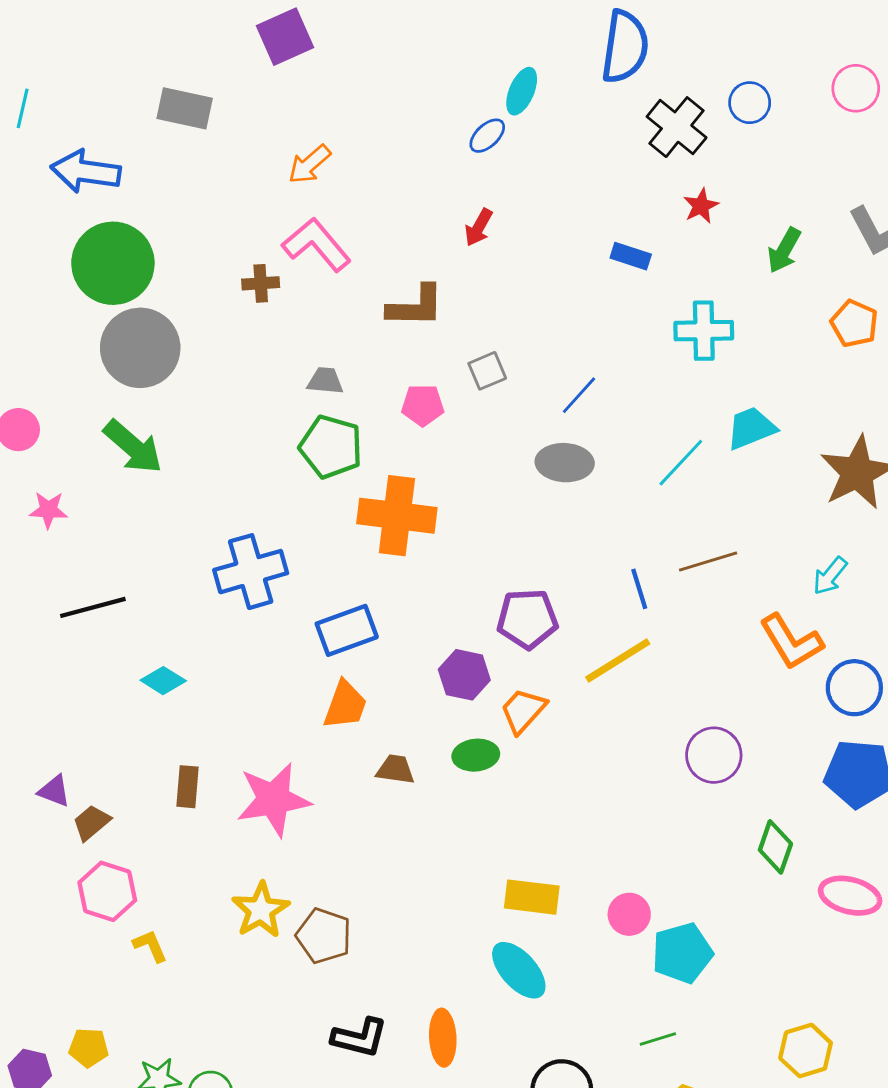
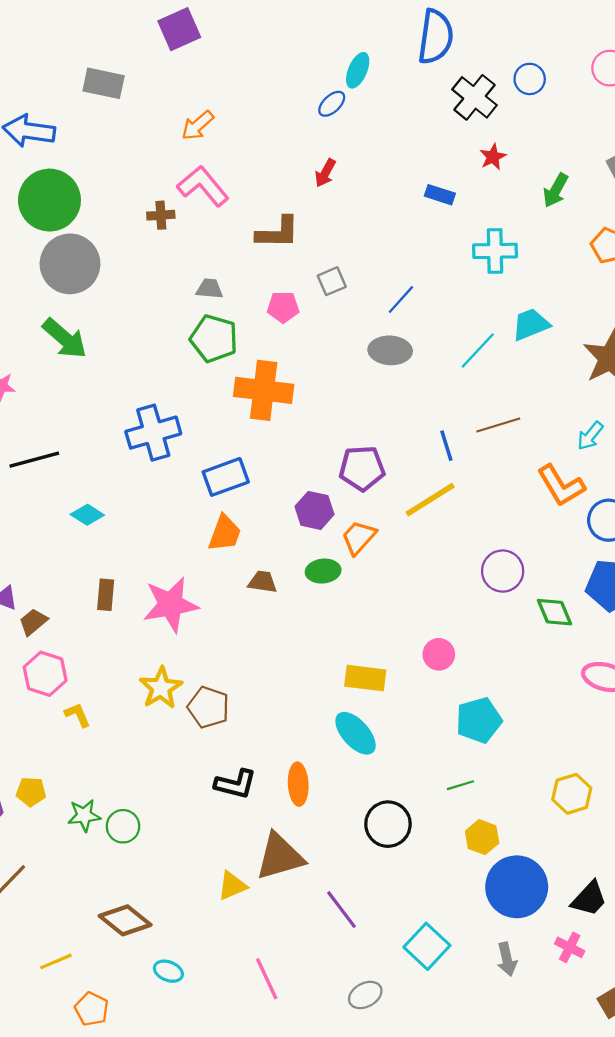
green diamond: (775, 847) -> (555, 612), moved, turned -42
pink circle: (629, 914) -> (439, 654), moved

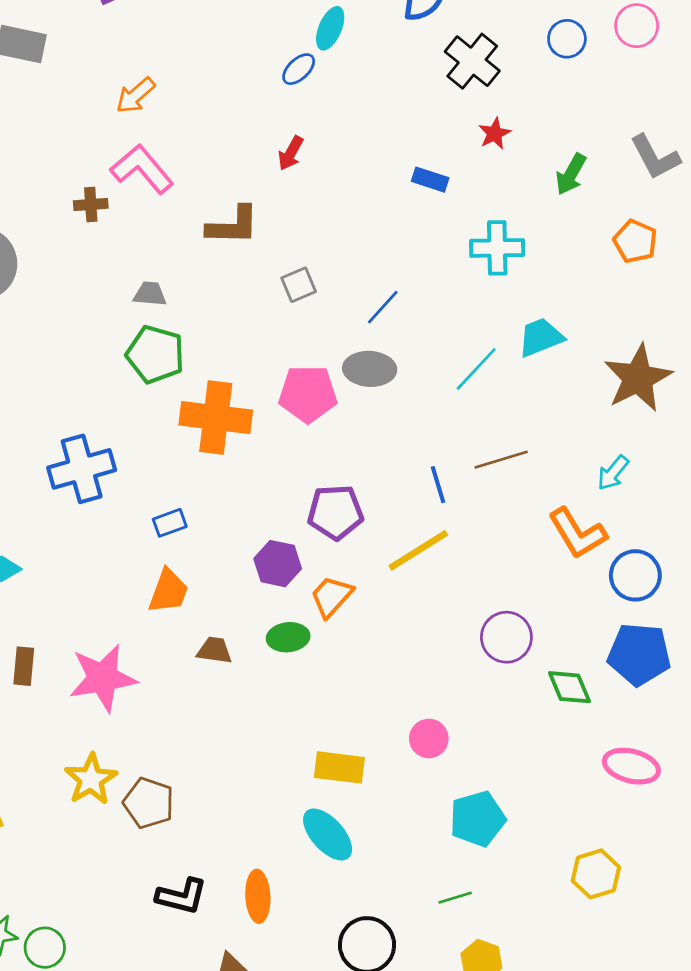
blue circle: (530, 79) -> (567, 39), moved
pink pentagon: (283, 307) -> (308, 394), moved, size x1.5
blue rectangle: (226, 477) -> (170, 523), size x0.6
yellow hexagon: (572, 794) -> (596, 874), moved

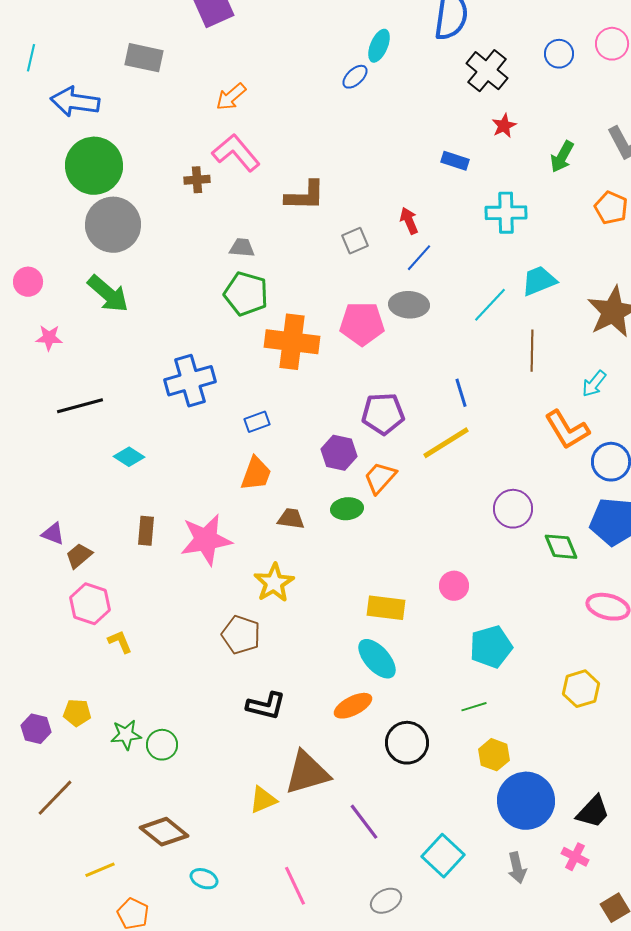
red arrow: (291, 153) -> (409, 221), moved, turned 128
brown line: (501, 460) -> (532, 351), moved, turned -72
yellow star: (91, 779) -> (274, 583), moved
orange ellipse: (258, 896) -> (353, 706), moved, turned 66

